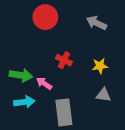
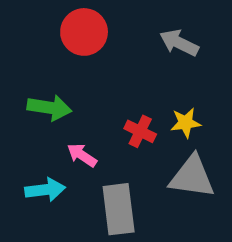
red cross: (64, 60) -> (140, 131), moved
green arrow: (21, 75) -> (49, 108), moved
gray triangle: (103, 95) -> (192, 177), size x1.6

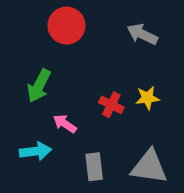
green arrow: (49, 108) -> (39, 86), turned 108
gray triangle: (192, 177) -> (149, 167), moved
gray rectangle: (119, 209) -> (94, 167), size x0.7

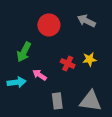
red circle: (67, 26) -> (49, 25), moved
cyan arrow: (36, 151) -> (17, 82), moved

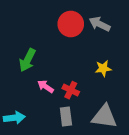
red circle: (49, 25) -> (71, 24), moved
red cross: (68, 63) -> (71, 90), moved
cyan arrow: (17, 82) -> (14, 118), moved

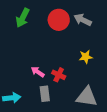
green arrow: (27, 60) -> (23, 18), moved
gray rectangle: (66, 117) -> (45, 94), moved

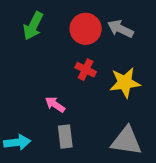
yellow star: (86, 57) -> (125, 83), size x1.5
red cross: (59, 75) -> (86, 70), moved

